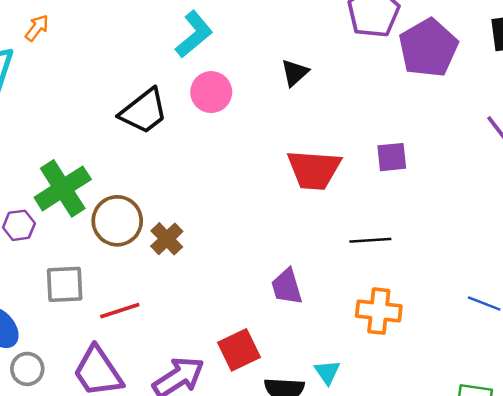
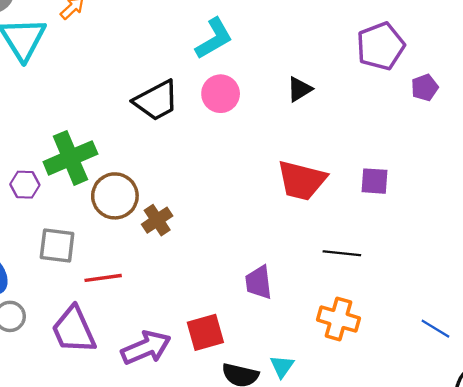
purple pentagon: (428, 48) -> (425, 88), size x0.5

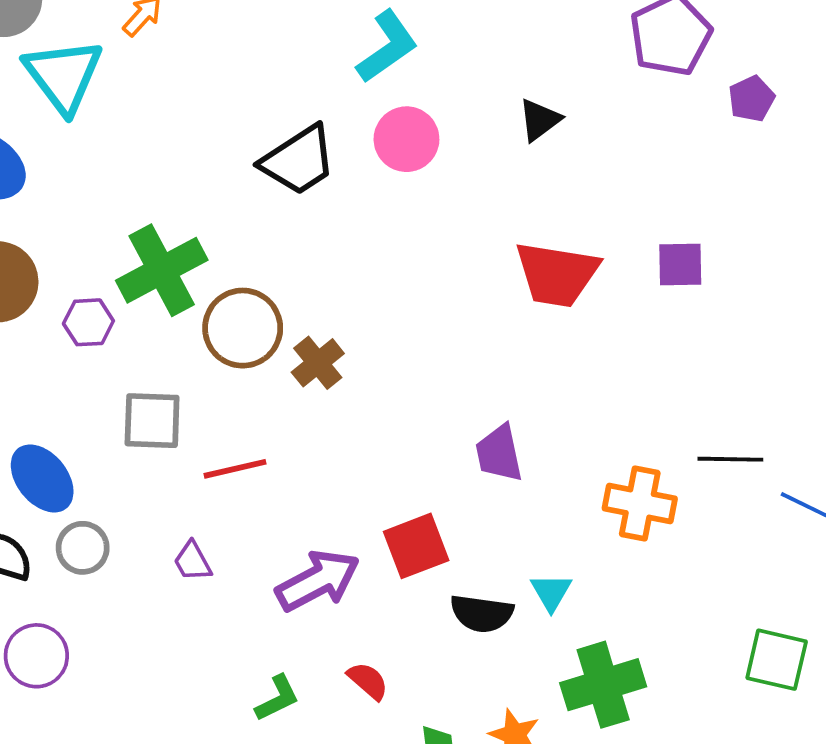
black line: (342, 253) -> (730, 459), moved
purple trapezoid: (74, 330) -> (193, 561), size x0.5

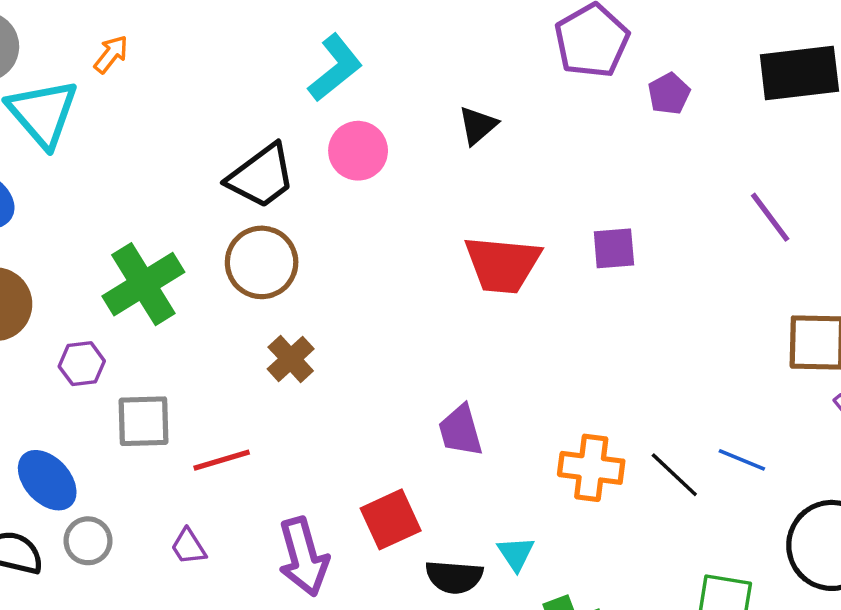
purple hexagon: (88, 322) -> (82, 364), moved
brown circle: (243, 328) -> (262, 262), moved
black line: (730, 459) -> (674, 475), moved, turned 46
purple arrow: (318, 581) -> (303, 557), turned 106

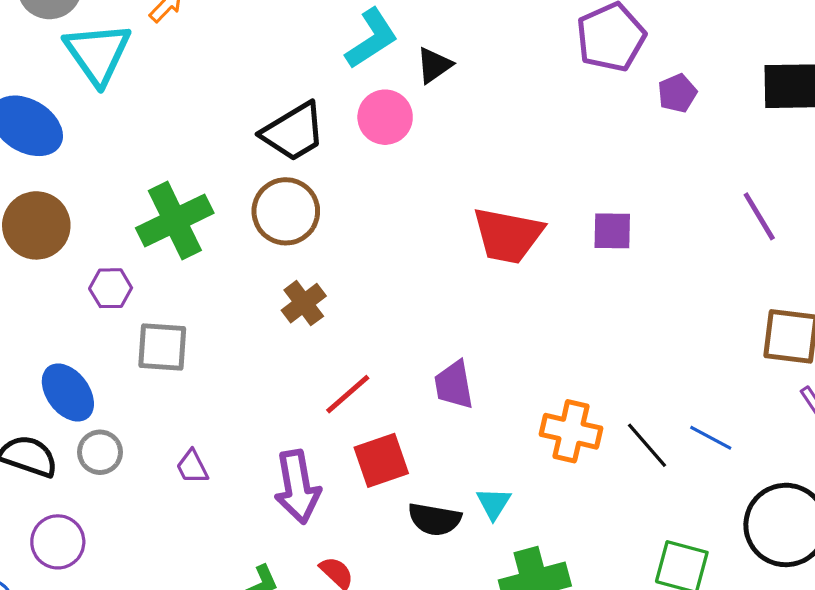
black triangle: (478, 125) -> (434, 65), moved
red line: (222, 460) -> (348, 394), moved, turned -30

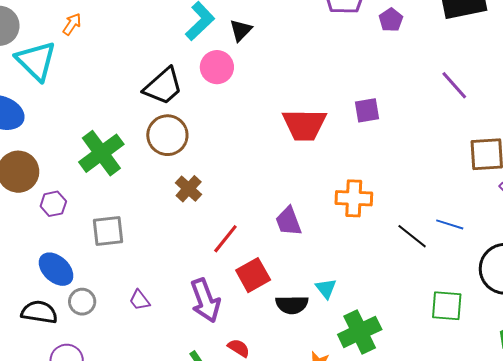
purple hexagon: (111, 288) -> (53, 204), moved
orange cross: (571, 431) -> (354, 198), moved

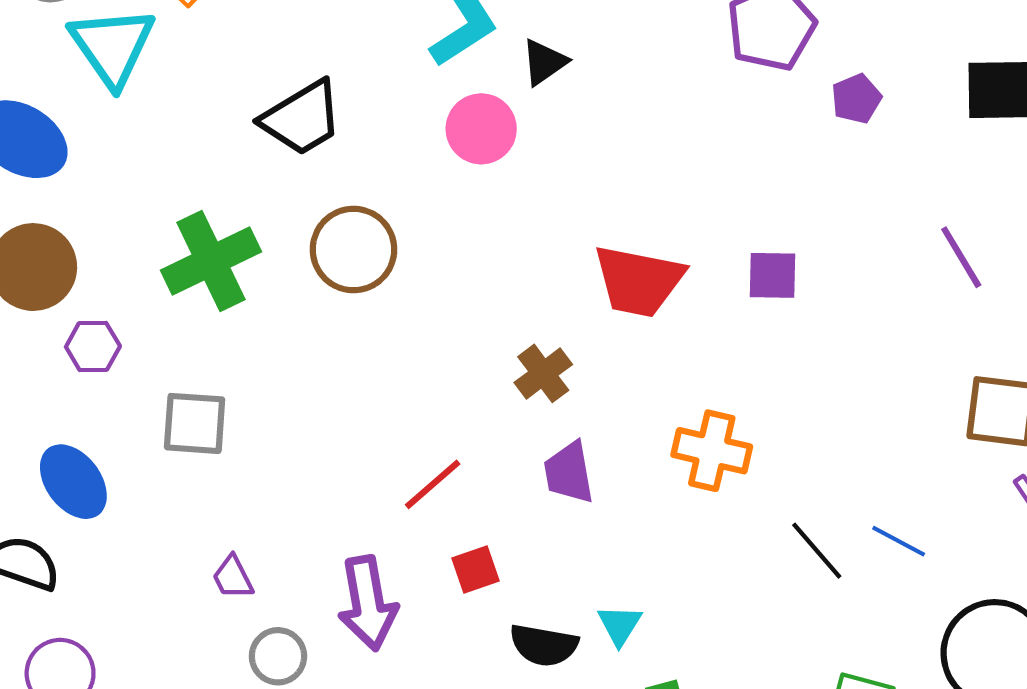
black trapezoid: (163, 86) -> (302, 118), moved
brown cross: (189, 189) -> (543, 373), moved
red square: (253, 275) -> (475, 569), size x0.7
gray circle: (82, 302) -> (278, 656), moved

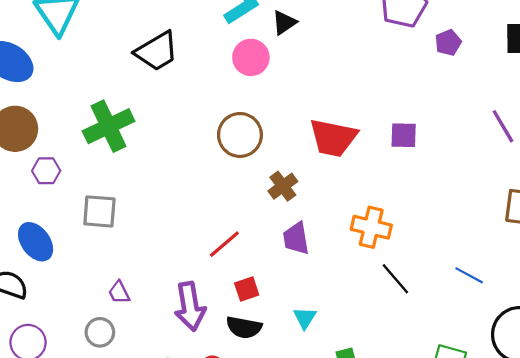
brown circle: (353, 250) -> (240, 135), moved
black line: (817, 551) -> (395, 279), moved
cyan triangle: (620, 625) -> (305, 318), moved
black semicircle: (544, 645) -> (244, 327), moved
gray circle: (278, 656) -> (100, 332), moved

